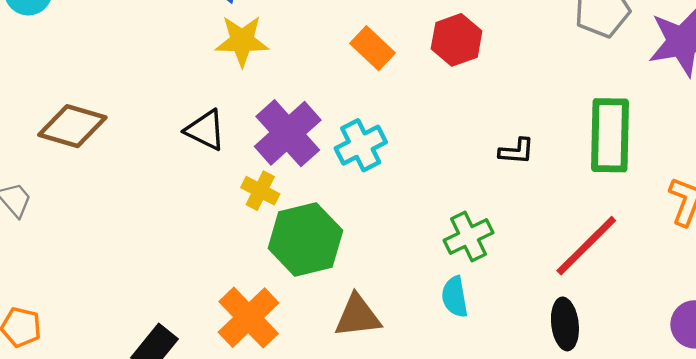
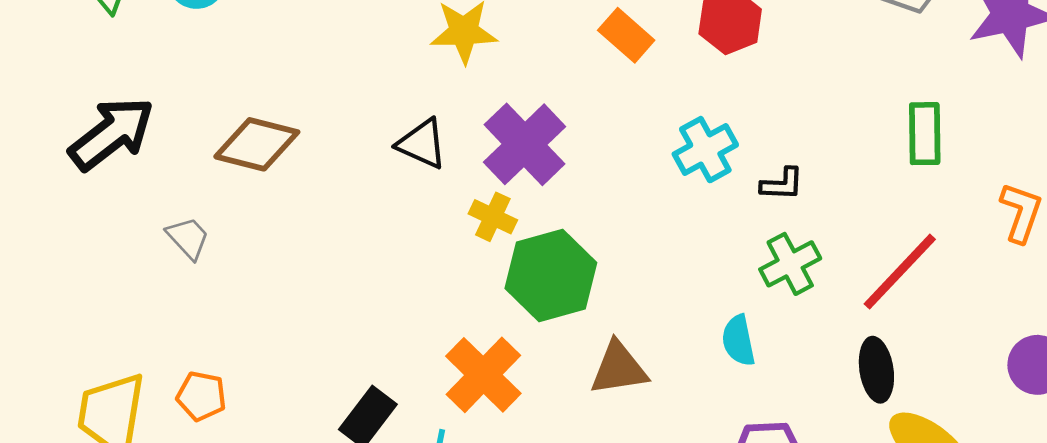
green rectangle: (610, 135) -> (925, 134), size x0.7
cyan cross: (361, 145) -> (705, 150), moved
black L-shape: (517, 151) -> (782, 184), moved
green cross: (468, 237) -> (790, 264), moved

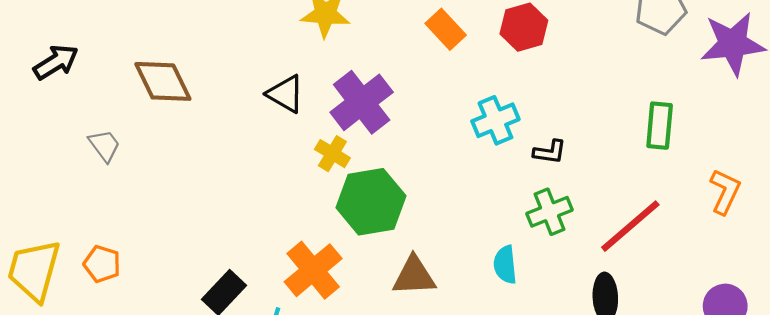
black arrow: (112, 134) -> (56, 62), size x0.7
brown diamond: (257, 144) -> (163, 81), turned 44

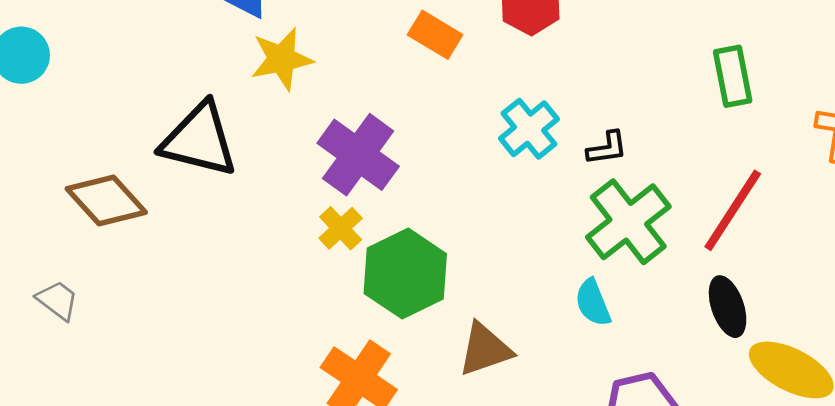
black triangle: (286, 94) -> (199, 140), moved, size x1.6
yellow cross: (332, 154) -> (341, 228), turned 32
green cross: (549, 212) -> (628, 222), size x1.5

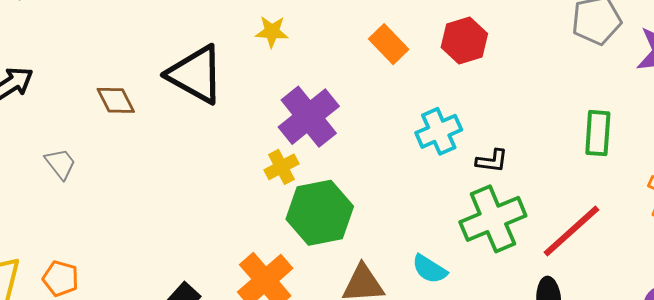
yellow star: (282, 59) -> (272, 32), size x0.7
brown diamond: (106, 201) -> (116, 100), size x0.7
cyan semicircle: (593, 303) -> (430, 269), moved, turned -51

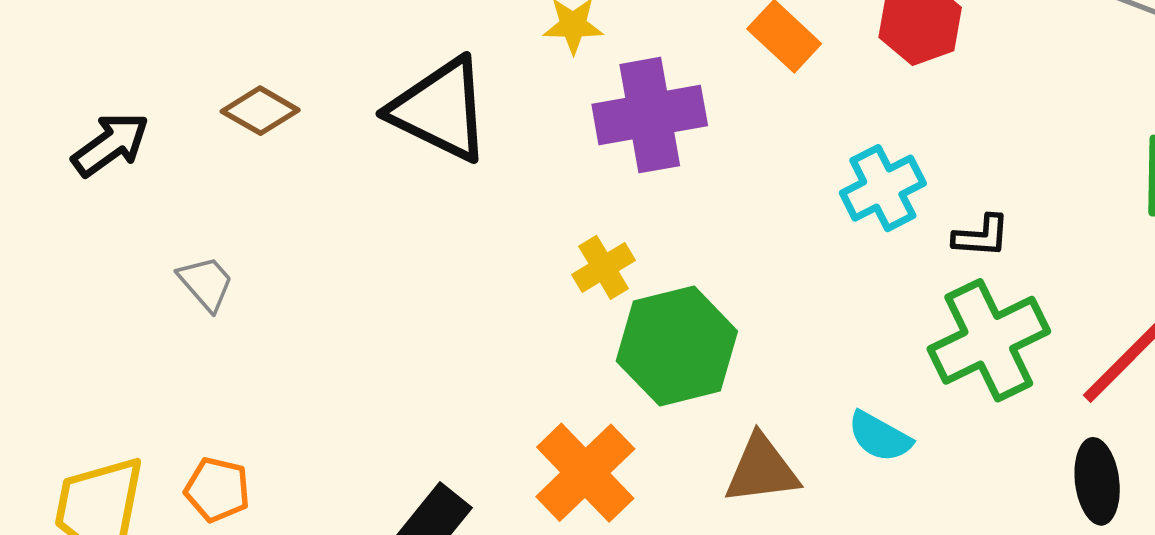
brown diamond: (116, 100) -> (260, 111), moved, turned -30
purple cross: (309, 117) -> (650, 115), moved, turned 32

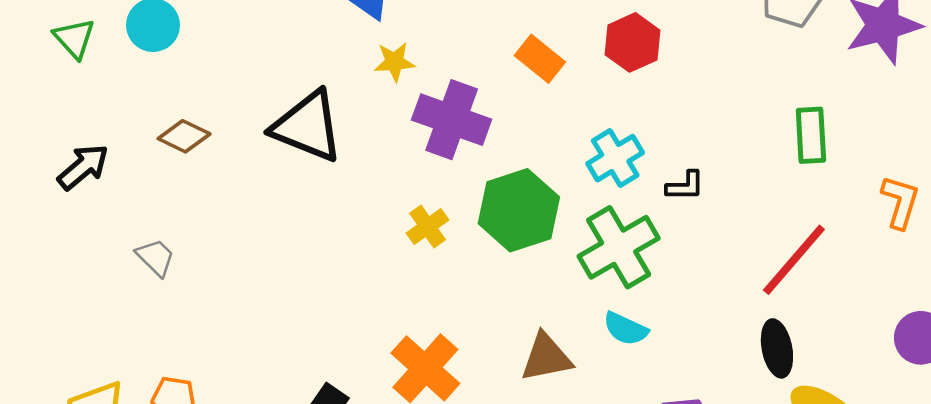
purple cross: (650, 115) -> (452, 120), turned 34
green cross: (989, 340) -> (619, 247), moved
green hexagon: (677, 346) -> (519, 210), moved

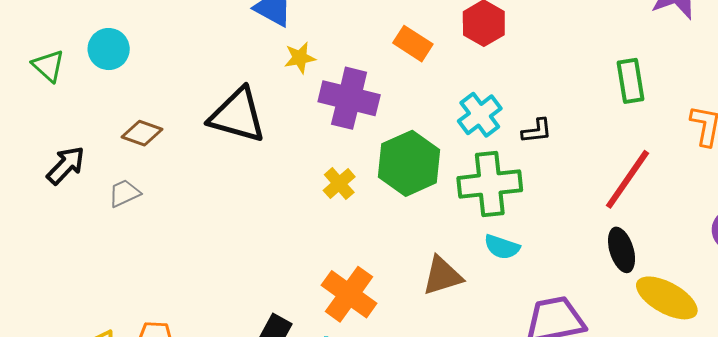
green cross: (619, 247) -> (490, 184), turned 30
gray trapezoid: (156, 257) -> (124, 193), moved, turned -64

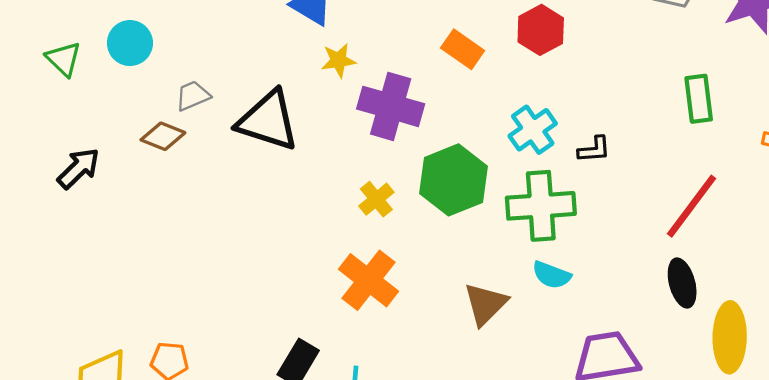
gray trapezoid: (124, 193) -> (193, 96), moved
brown triangle: (442, 276) -> (485, 304), turned -30
orange cross: (349, 294) -> (369, 280), moved
yellow ellipse: (667, 298) -> (730, 337), turned 60

